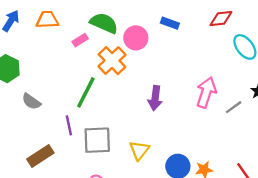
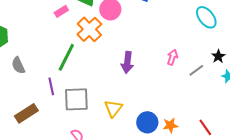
pink arrow: (206, 92) -> (172, 57), size x0.6
gray semicircle: (31, 101) -> (18, 65), turned 30

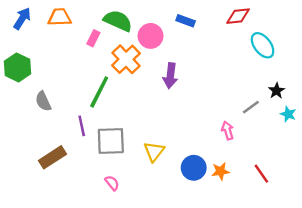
pink rectangle: (61, 11) -> (93, 38), turned -32
pink arrow: (172, 57) -> (228, 130), moved, turned -35
purple arrow: (127, 62) -> (170, 76), moved

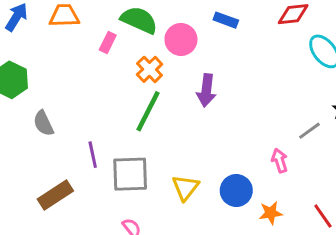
orange cross: (126, 59) -> (150, 69), size x0.7
green line: (99, 92) -> (148, 111), moved
blue circle: (194, 168) -> (236, 191), moved

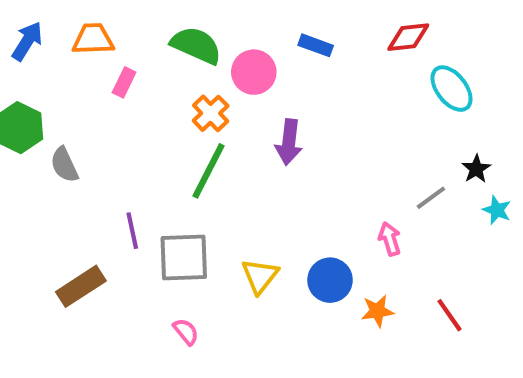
pink rectangle: (108, 42) -> (124, 82), moved
gray semicircle: (43, 123) -> (64, 165), moved

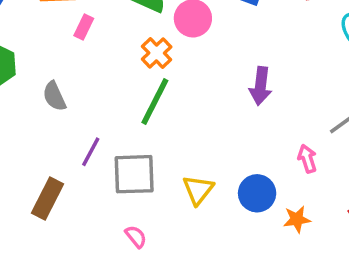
purple arrow: (289, 142) -> (260, 86), moved
gray semicircle: (64, 165) -> (54, 96), moved
purple line: (132, 231) -> (91, 152), turned 40
brown rectangle: (81, 286) -> (47, 198), turned -30

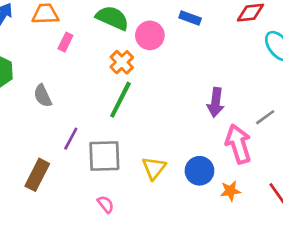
purple arrow: (260, 86) -> (216, 102), moved
pink arrow: (307, 159) -> (238, 144), size x1.8

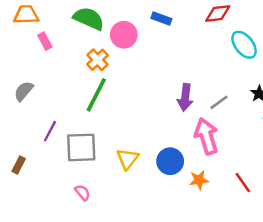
pink rectangle: (65, 42) -> (45, 41), turned -54
gray semicircle: (43, 96) -> (24, 91), turned 65
gray line: (265, 117) -> (219, 102), moved
brown rectangle: (37, 175) -> (19, 165), size x0.6

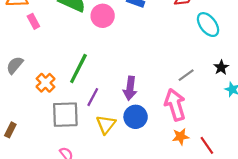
orange cross: (97, 60) -> (46, 83), moved
purple arrow: (185, 97) -> (130, 88), moved
purple line: (50, 131) -> (93, 97), moved
blue circle: (170, 161) -> (136, 117), moved
orange star: (199, 180) -> (181, 137), moved

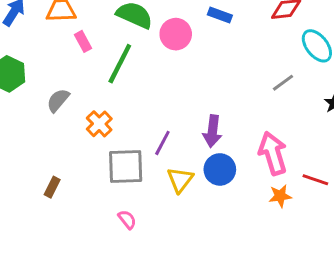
green line: (78, 68) -> (120, 64), moved
gray line: (186, 75) -> (283, 83), moved
red line: (207, 145) -> (315, 180), moved, turned -36

